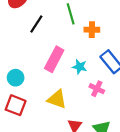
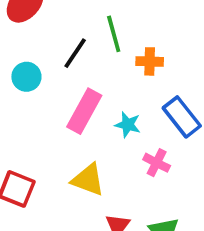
black line: (36, 24) -> (75, 53), moved
cyan circle: (16, 78) -> (26, 77), moved

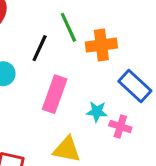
orange cross: (150, 61) -> (101, 45), size x1.4
cyan star: (128, 125) -> (97, 112), moved

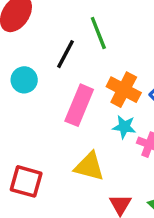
orange cross: (101, 45) -> (124, 90), moved, turned 32

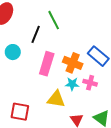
orange cross: (124, 90) -> (73, 63), moved
cyan star: (124, 127) -> (72, 84), moved

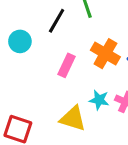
orange cross: (73, 63) -> (105, 54), moved
pink rectangle: (47, 64) -> (67, 65), size x0.7

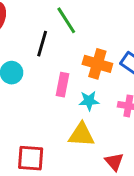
cyan star: (99, 100) -> (89, 101), moved

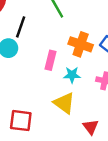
black line: (42, 44) -> (21, 27), moved
yellow triangle: (81, 135) -> (64, 103), turned 30

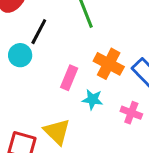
yellow triangle: (64, 103) -> (57, 132), moved

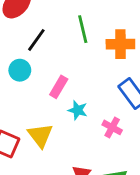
cyan circle: (20, 55) -> (20, 70), moved
orange cross: (109, 64) -> (120, 44), moved, turned -36

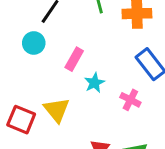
cyan star: (78, 110) -> (94, 83), turned 30

